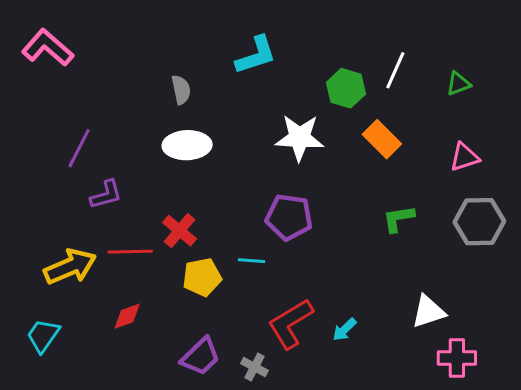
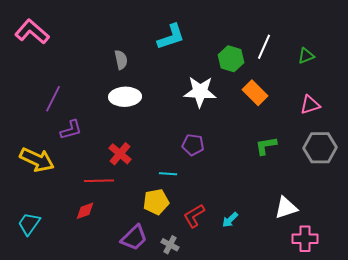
purple pentagon: (289, 217) -> (193, 145), size x0.7
red line: (130, 252) -> (99, 181), moved
yellow arrow: (70, 267) -> (37, 160), moved, turned 48
yellow pentagon: (202, 277) -> (156, 202), moved
red L-shape: (290, 324) -> (194, 216), size x0.7

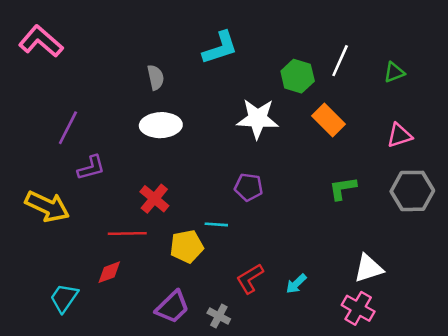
yellow pentagon: (156, 202) -> (187, 246), moved
cyan trapezoid: (29, 224) -> (64, 298), moved
pink cross: (305, 239) -> (358, 308), moved, turned 30

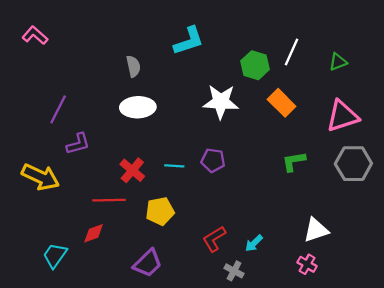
pink L-shape: (41, 41) -> (35, 35), size x0.7
pink triangle: (399, 135) -> (342, 116), size x1.5
cyan line: (216, 224) -> (174, 166), moved
pink cross: (358, 308) -> (307, 264), size x0.7
gray cross: (219, 316) -> (234, 271), moved

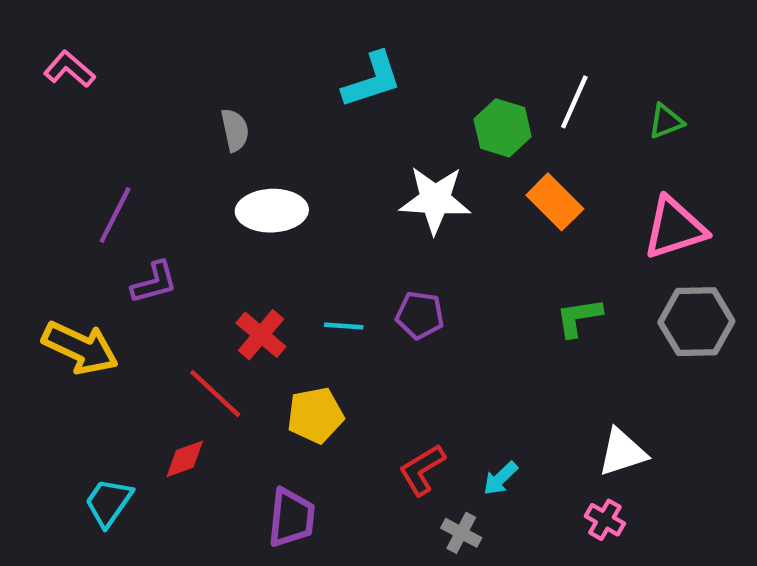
gray semicircle: (133, 66) -> (235, 130), moved
red line: (109, 200) -> (215, 394), turned 44
purple trapezoid: (148, 263) -> (291, 518), turned -40

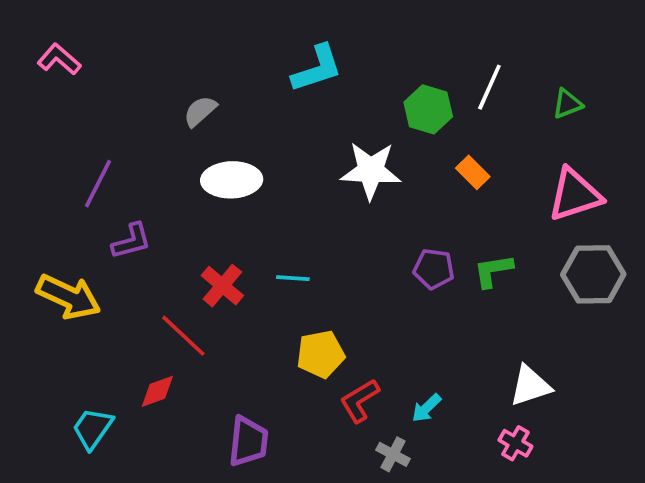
gray semicircle: (235, 130) -> (200, 111), turned -120
orange rectangle: (555, 202) -> (473, 172), size x0.7
purple pentagon: (420, 315) -> (434, 269), moved
yellow pentagon: (315, 415) -> (321, 354), moved

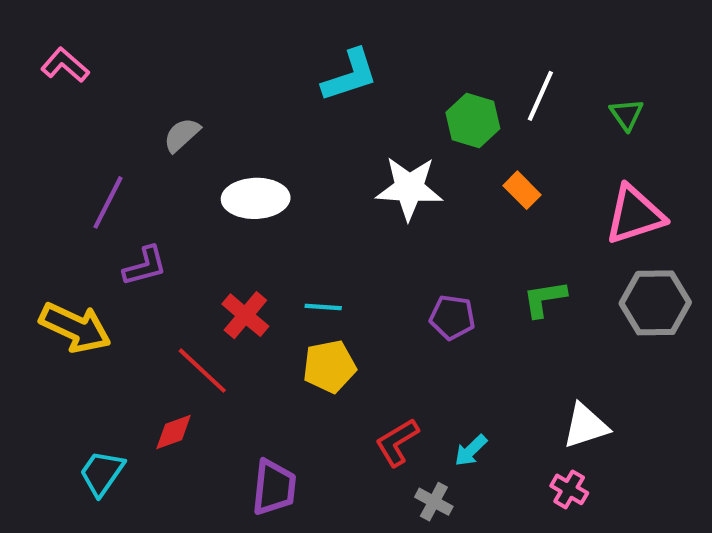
green triangle: (567, 104) -> (627, 114), turned -44
gray semicircle: (200, 111) -> (182, 135), moved
purple pentagon: (434, 269) -> (452, 317), moved
yellow pentagon: (321, 354) -> (329, 366), moved

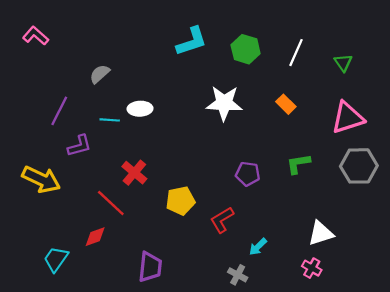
green hexagon: (473, 120) -> (246, 49), moved
white ellipse: (256, 198) -> (140, 109), size x0.7
cyan line: (323, 307) -> (110, 120), moved
red L-shape: (397, 442) -> (222, 220), moved

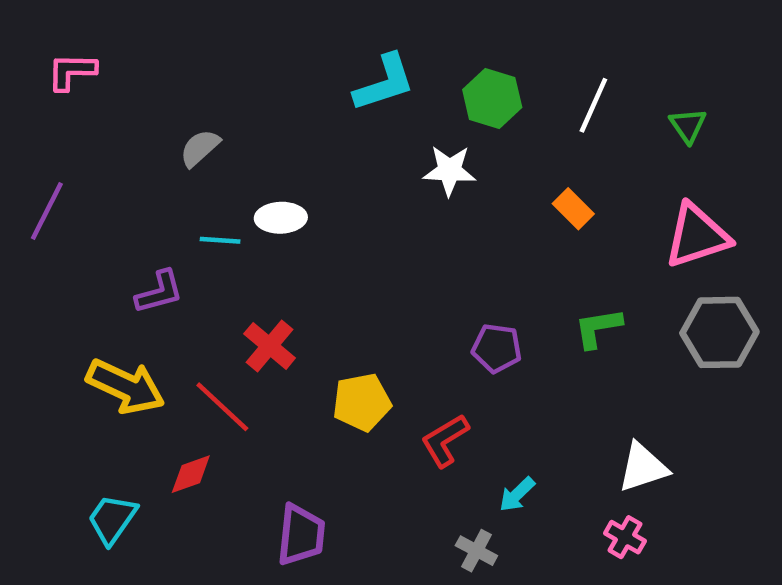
pink L-shape: (36, 36) -> (72, 72), turned -40
white star: (224, 103) -> (449, 170), moved, size x0.7
purple line: (59, 111) -> (47, 211), moved
yellow arrow: (41, 179) -> (126, 386), moved

